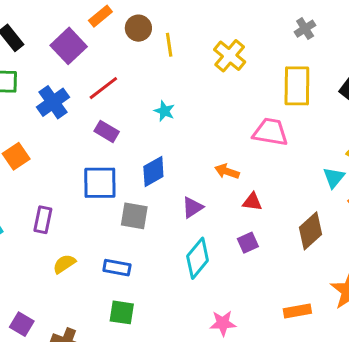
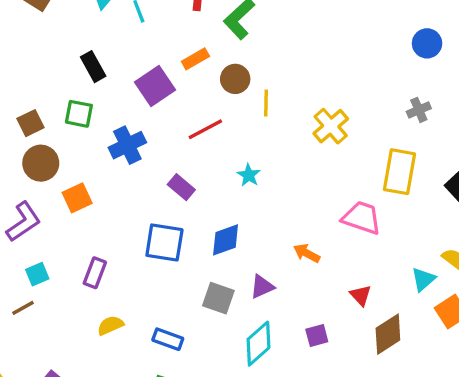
red line: (103, 88) -> (205, 129), moved
red triangle: (252, 202) -> (361, 295), moved, turned 30
gray square: (134, 216) -> (218, 298), moved

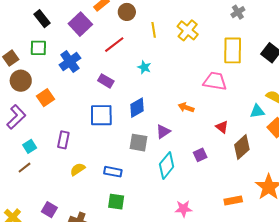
yellow line: (266, 103) -> (154, 30), moved
cyan triangle: (423, 279) -> (257, 111), turned 42

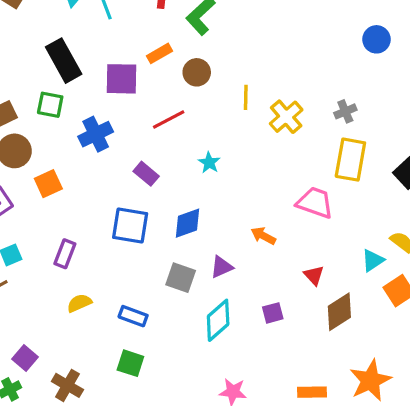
gray cross: (238, 12) -> (345, 111), moved
black rectangle: (42, 19) -> (64, 61), size x1.5
purple square: (80, 24) -> (122, 79), turned 35
yellow line: (154, 30) -> (246, 97), moved
cyan triangle: (257, 111) -> (373, 260), turned -35

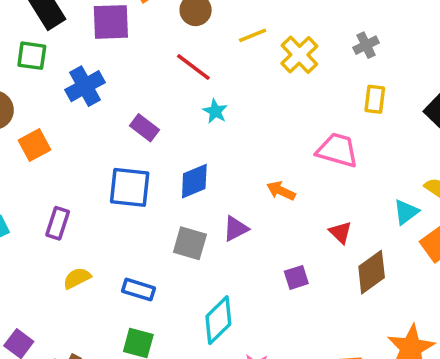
yellow line: (246, 97) -> (253, 35), turned 70
red line: (169, 120) -> (193, 67), moved, turned 68
yellow rectangle: (350, 160) -> (375, 99), size x0.6
cyan diamond: (218, 320) -> (218, 320), moved

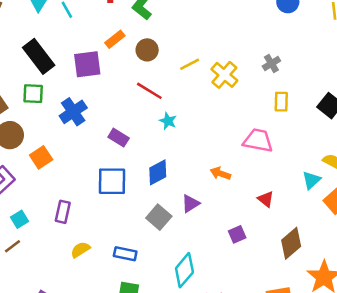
gray square: (190, 243) -> (159, 217), turned 30
brown diamond: (372, 272) -> (291, 243), moved

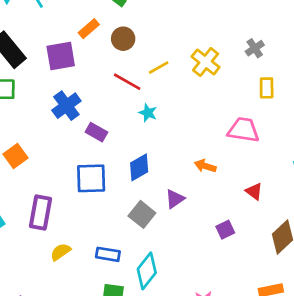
yellow line: (190, 64) -> (159, 68), moved
blue cross: (73, 112) -> (66, 106), moved
purple rectangle: (63, 212) -> (41, 213), size x1.4
cyan diamond: (184, 270) -> (147, 271), moved

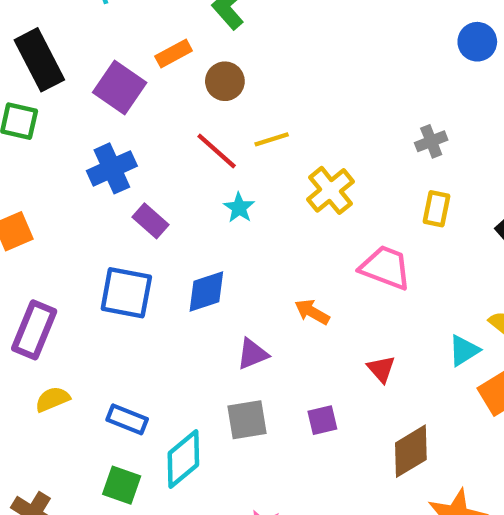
purple square: (61, 56) -> (120, 88), turned 32
yellow cross: (206, 62) -> (330, 190), moved
gray square: (142, 214) -> (247, 420), moved, turned 30

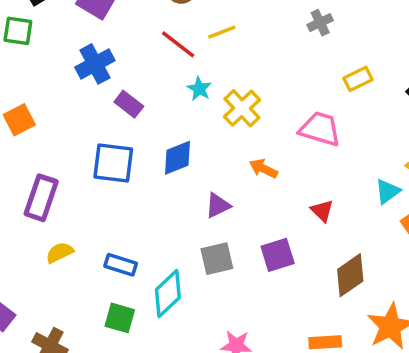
gray cross: (431, 141) -> (320, 23), moved
yellow cross: (330, 190) -> (242, 108), moved
yellow rectangle: (436, 209) -> (358, 79), turned 56
purple square: (322, 420) -> (278, 255), size x1.4

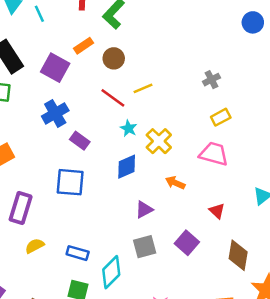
yellow rectangle: (358, 79) -> (221, 117), moved
blue diamond: (178, 158) -> (127, 167), moved
purple square: (278, 255) -> (187, 243), turned -30
brown diamond: (350, 275) -> (238, 255), turned -44

